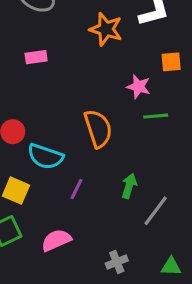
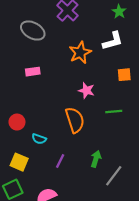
orange star: (106, 29) -> (80, 53), turned 30
pink star: (138, 87) -> (86, 90), moved
cyan semicircle: (45, 156) -> (39, 139), size x0.6

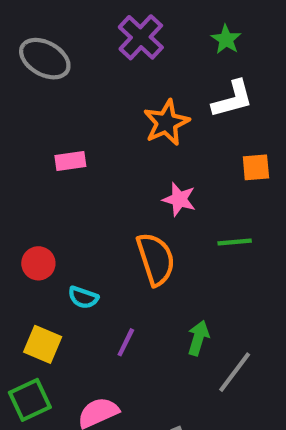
green star: (119, 12) -> (226, 39), moved
gray ellipse: (33, 31) -> (45, 59), moved

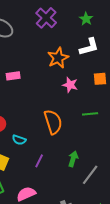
pink star: (179, 199) -> (70, 85), moved

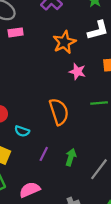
pink rectangle: (13, 76) -> (16, 32), moved
green arrow: (73, 159) -> (71, 157), moved

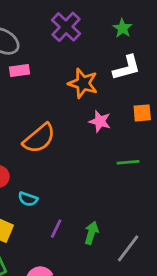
orange star: (64, 42) -> (83, 83), turned -30
orange semicircle: (59, 112) -> (39, 138), moved, turned 68

